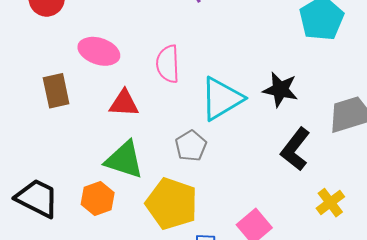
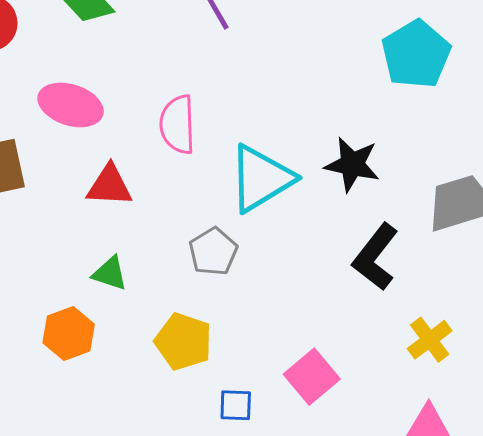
green triangle: (124, 160) -> (110, 273), size x0.6
yellow pentagon: (172, 204) -> (183, 342), size x0.7

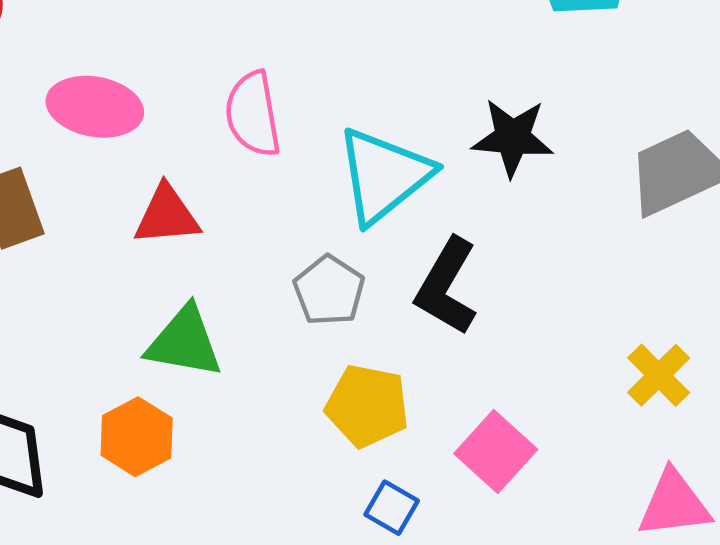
black L-shape: (375, 257) -> (447, 286), moved
green triangle: (110, 273) -> (184, 342), size x1.5
yellow pentagon: (183, 342) -> (367, 406), moved
blue square: (236, 405) -> (392, 508), turned 36

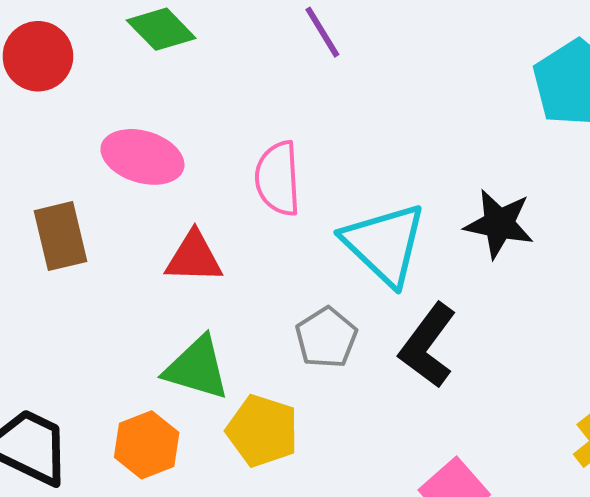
cyan triangle: (384, 176) -> (384, 244), turned -44
yellow pentagon: (367, 406) -> (262, 431), moved

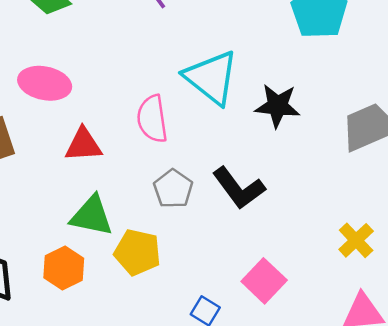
pink semicircle: (278, 179) -> (152, 119), moved
cyan triangle: (384, 244) -> (211, 78), moved
black L-shape: (428, 346) -> (239, 188), turned -68

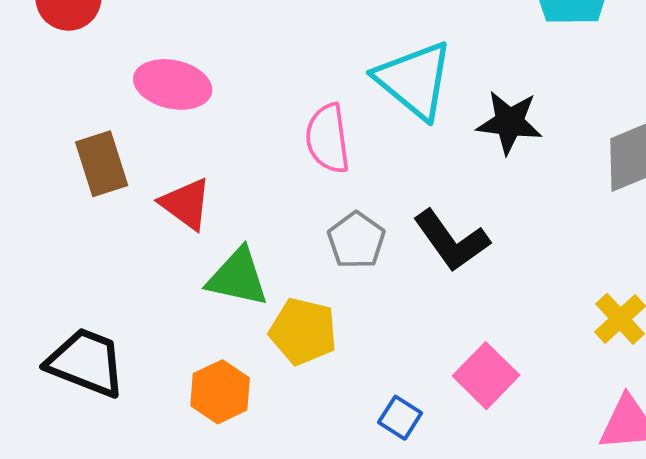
red triangle: (83, 145) -> (186, 204), moved, turned 39
orange hexagon: (64, 268) -> (220, 392), moved

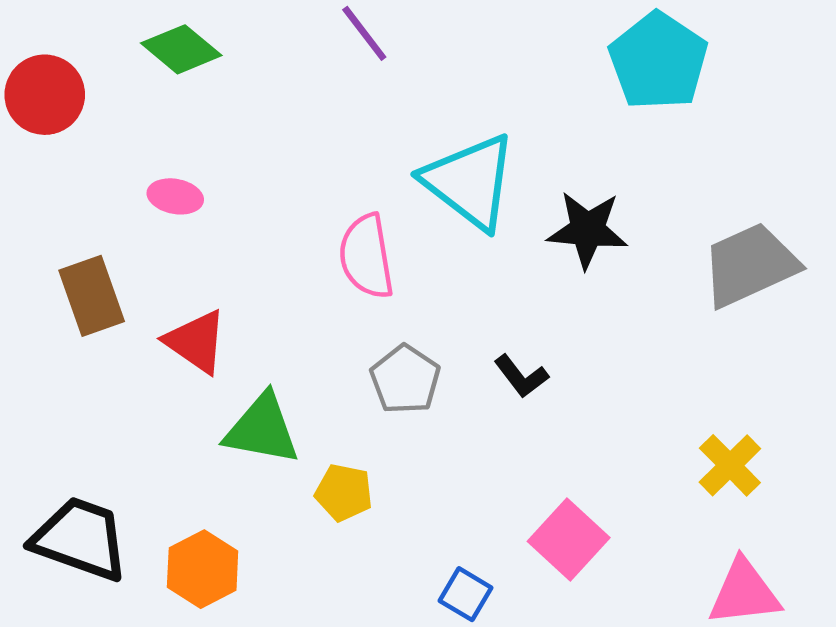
pink ellipse: (173, 84) -> (175, 196), size x0.6
black L-shape: (451, 241) -> (521, 376), size x0.6
yellow pentagon: (303, 331) -> (344, 493), size x0.7
orange hexagon: (220, 392) -> (203, 569), moved

